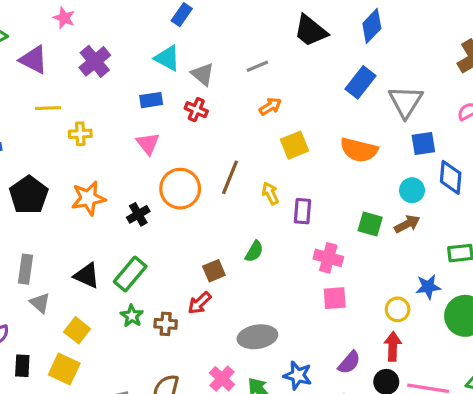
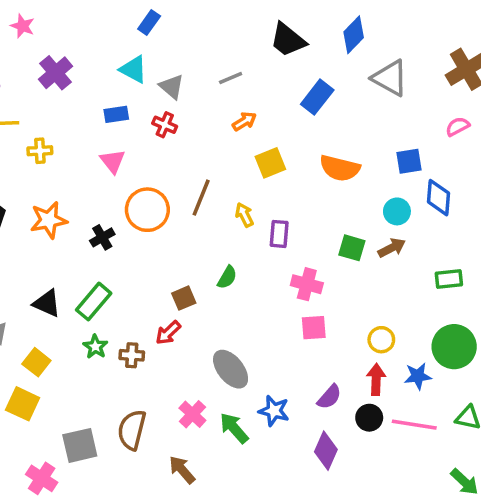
blue rectangle: (360, 82) -> (317, 97), moved
gray triangle: (406, 102) -> (390, 78), moved, turned -33
blue star: (428, 287) -> (418, 376), moved
gray ellipse: (257, 337) -> (231, 369), turned 60

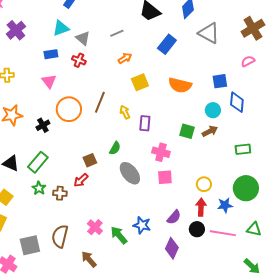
cyan triangle: (133, 69) -> (61, 28), turned -48
gray ellipse: (231, 369) -> (130, 173), moved

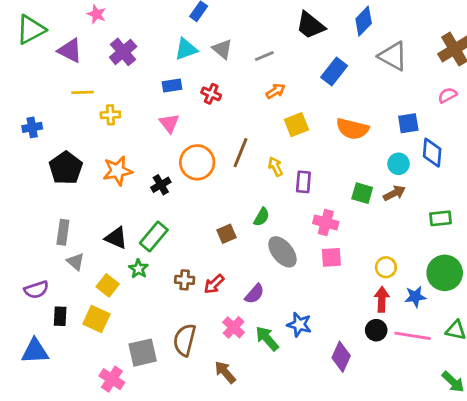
gray triangle: (83, 38) -> (222, 49), moved
red arrow: (81, 180) -> (214, 284), moved
green star: (39, 188) -> (138, 269), moved
purple semicircle: (174, 217) -> (255, 294), moved

